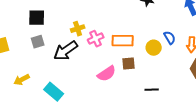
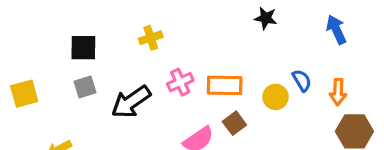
yellow cross: (78, 29) -> (151, 38), moved
brown square: (129, 64) -> (234, 123), turned -32

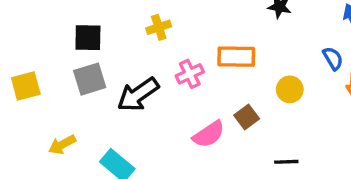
blue semicircle: (302, 80) -> (333, 58), moved
orange rectangle: (225, 85) -> (236, 57), moved
gray square: (85, 87) -> (90, 79), size x1.4

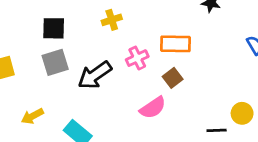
yellow circle: (290, 89) -> (242, 113), moved
brown square: (247, 117) -> (173, 78), moved

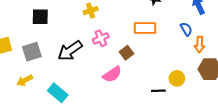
yellow cross: (112, 20) -> (91, 11), moved
orange rectangle: (175, 44) -> (145, 28), moved
gray square: (55, 62) -> (32, 52), moved

